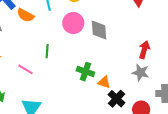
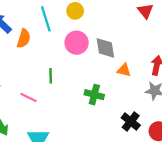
orange semicircle: (26, 15) -> (24, 38), turned -96
orange triangle: (104, 82) -> (124, 70), moved

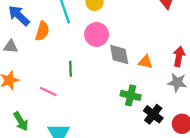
gray diamond: (105, 48) -> (119, 54), moved
green cross: (94, 95) -> (131, 95), moved

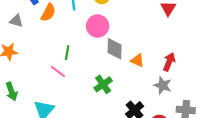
pink line: (48, 91) -> (58, 72), moved
green cross: (131, 95) -> (103, 84), moved, turned 30

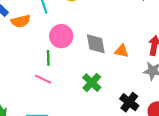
orange semicircle: (48, 13) -> (21, 21), turned 60
pink circle: (98, 26) -> (61, 36), moved

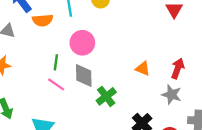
gray diamond: (96, 44) -> (84, 76), moved
green line: (48, 58) -> (56, 62), moved

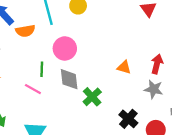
pink line: (56, 84) -> (33, 89), moved

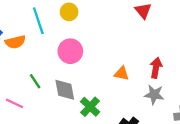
pink circle: (65, 48) -> (70, 51), moved
green line: (42, 69) -> (35, 81), turned -32
pink line: (33, 89) -> (15, 103), moved

